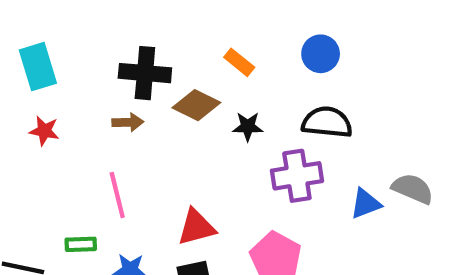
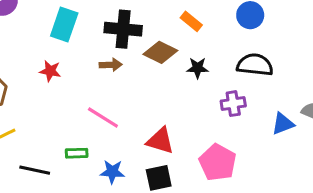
cyan rectangle: (38, 67) -> (64, 24), moved, turned 36
purple cross: (297, 176) -> (233, 104), size x0.7
pink line: (117, 195) -> (103, 117), turned -44
red triangle: (196, 227) -> (160, 141), turned 32

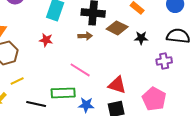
green rectangle: (77, 153) -> (63, 93), size x1.6

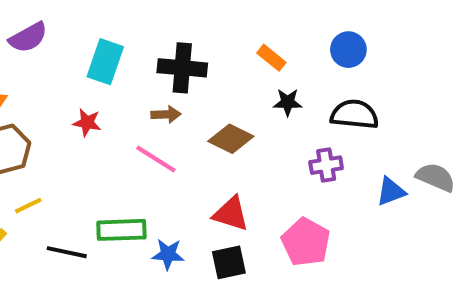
brown diamond: (117, 28) -> (231, 139), moved
black star: (141, 38) -> (288, 102), moved
pink line: (80, 70) -> (156, 159), moved

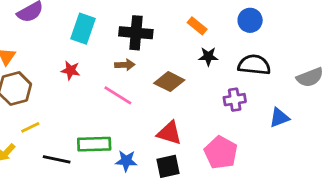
gray semicircle: (436, 177) -> (310, 77), moved, turned 136

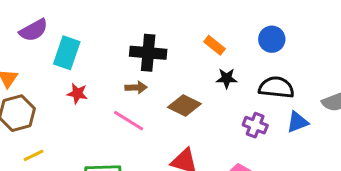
cyan rectangle: (83, 29) -> (67, 53), moved
purple cross: (235, 100) -> (255, 125), turned 30
blue triangle: (279, 118) -> (297, 122), moved

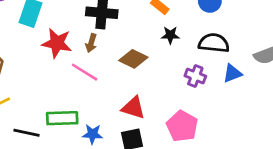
brown arrow: (136, 87) -> (91, 43), turned 108
red star: (77, 93) -> (57, 43), moved, size x1.6

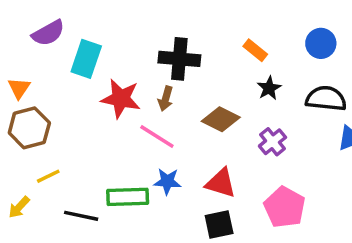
black star: (170, 35) -> (269, 88), turned -30
purple cross: (195, 76) -> (273, 142), moved, turned 30
blue star: (92, 134) -> (167, 181), moved

